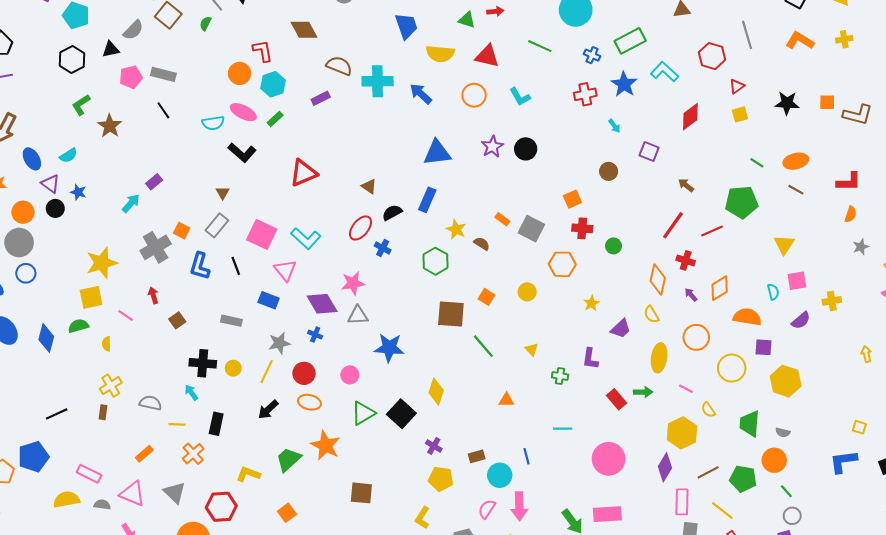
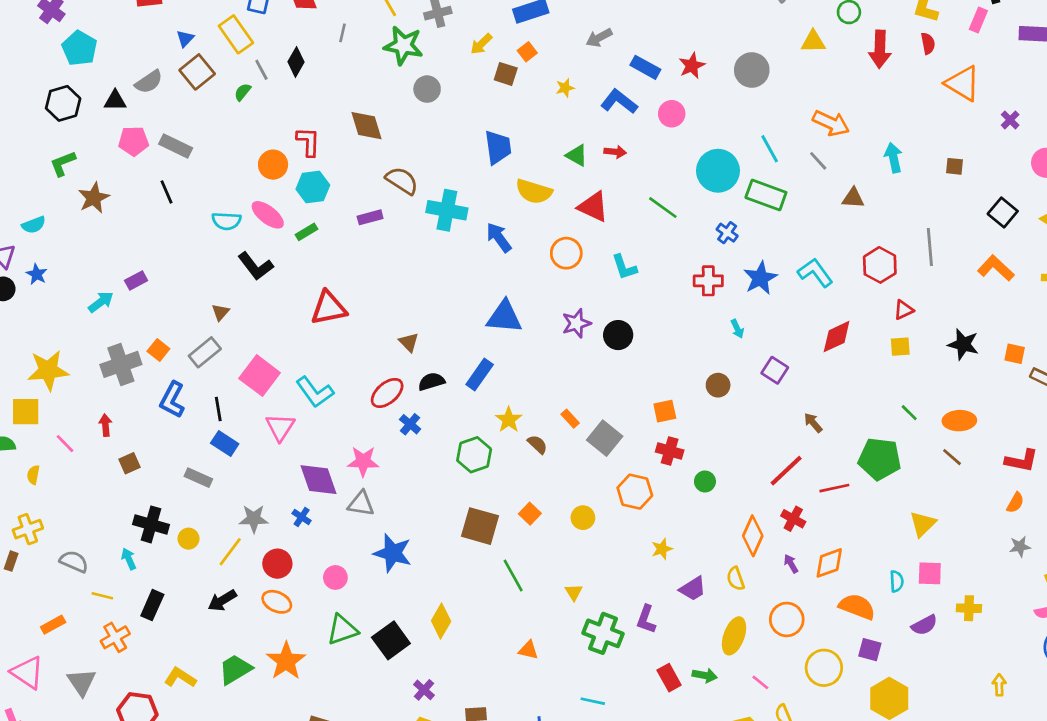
green rectangle: (630, 41) -> (766, 195), moved, turned 36
blue rectangle: (269, 300) -> (225, 443), moved
green cross: (560, 376) -> (603, 633), size x1.8

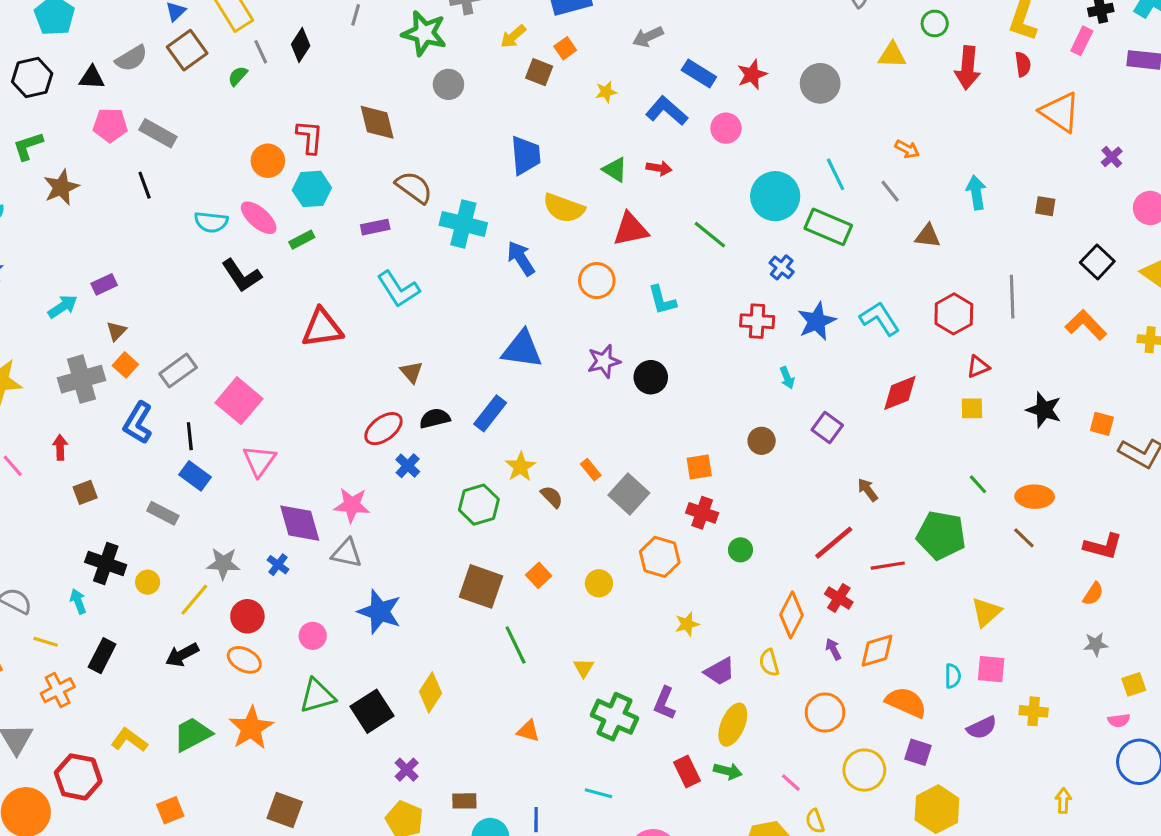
orange arrow: (831, 123) -> (907, 149), size x0.6
red triangle: (593, 207) -> (631, 229), turned -40
brown triangle: (220, 312) -> (116, 331), moved
cyan L-shape: (315, 392) -> (398, 289), moved
yellow ellipse: (734, 636) -> (733, 725), moved

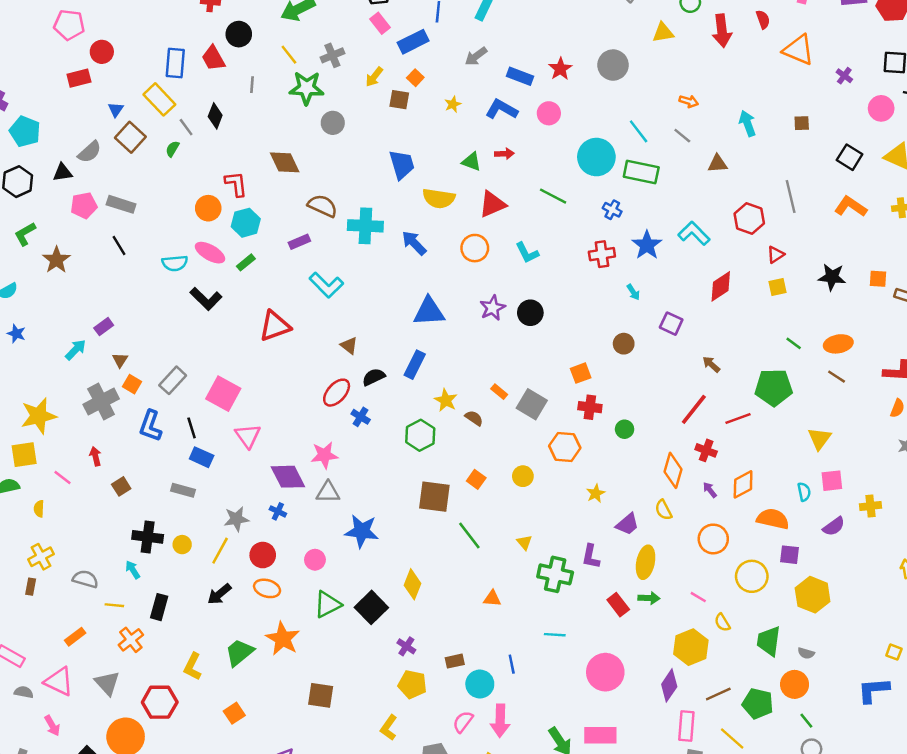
yellow L-shape: (129, 740) -> (192, 667), turned -88

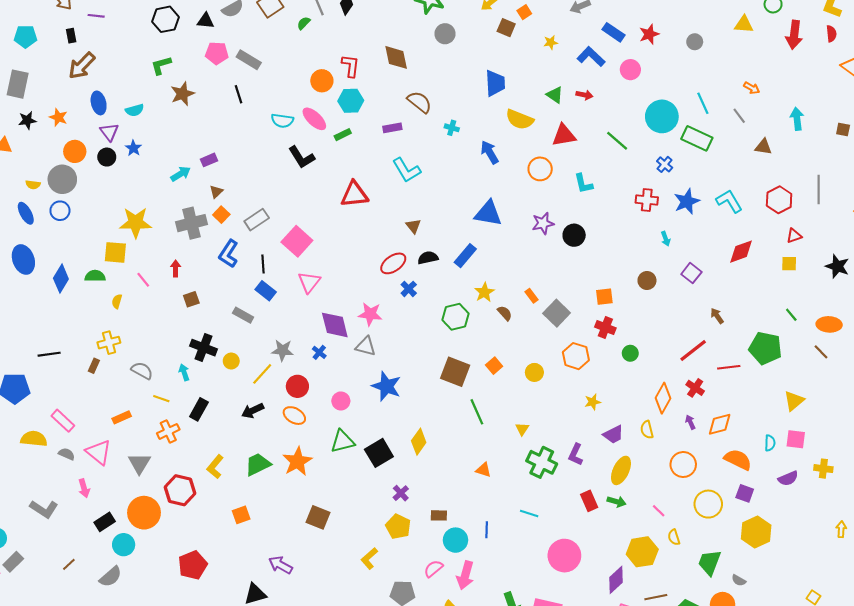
gray circle: (613, 65) -> (695, 42), size x0.6
cyan cross: (365, 226) -> (452, 128), size x0.5

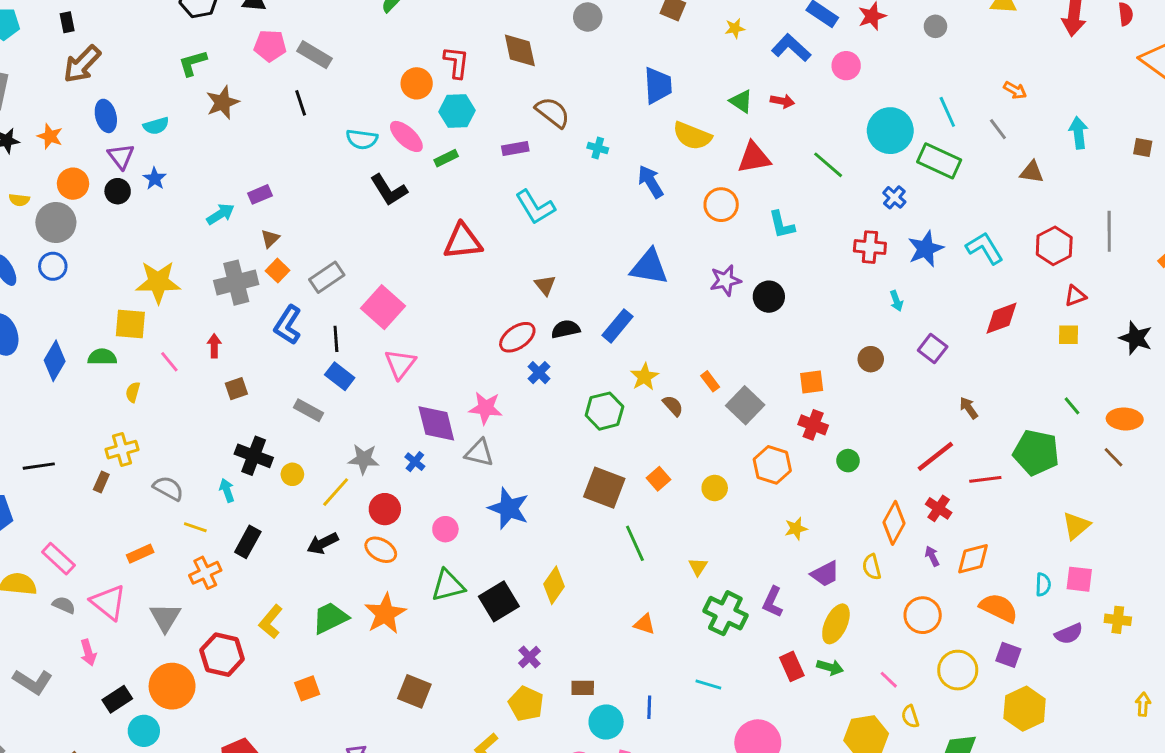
yellow semicircle: (33, 185) -> (19, 200), moved

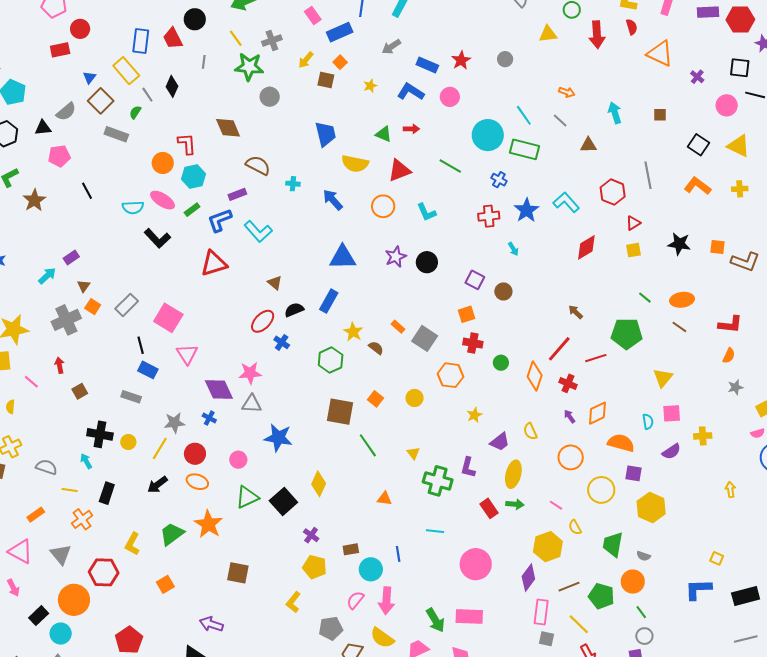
gray rectangle: (315, 55) -> (116, 134), moved
blue L-shape: (288, 325) -> (220, 220), moved, turned 48
purple square: (933, 348) -> (475, 280), moved
orange diamond: (894, 523) -> (535, 376), moved

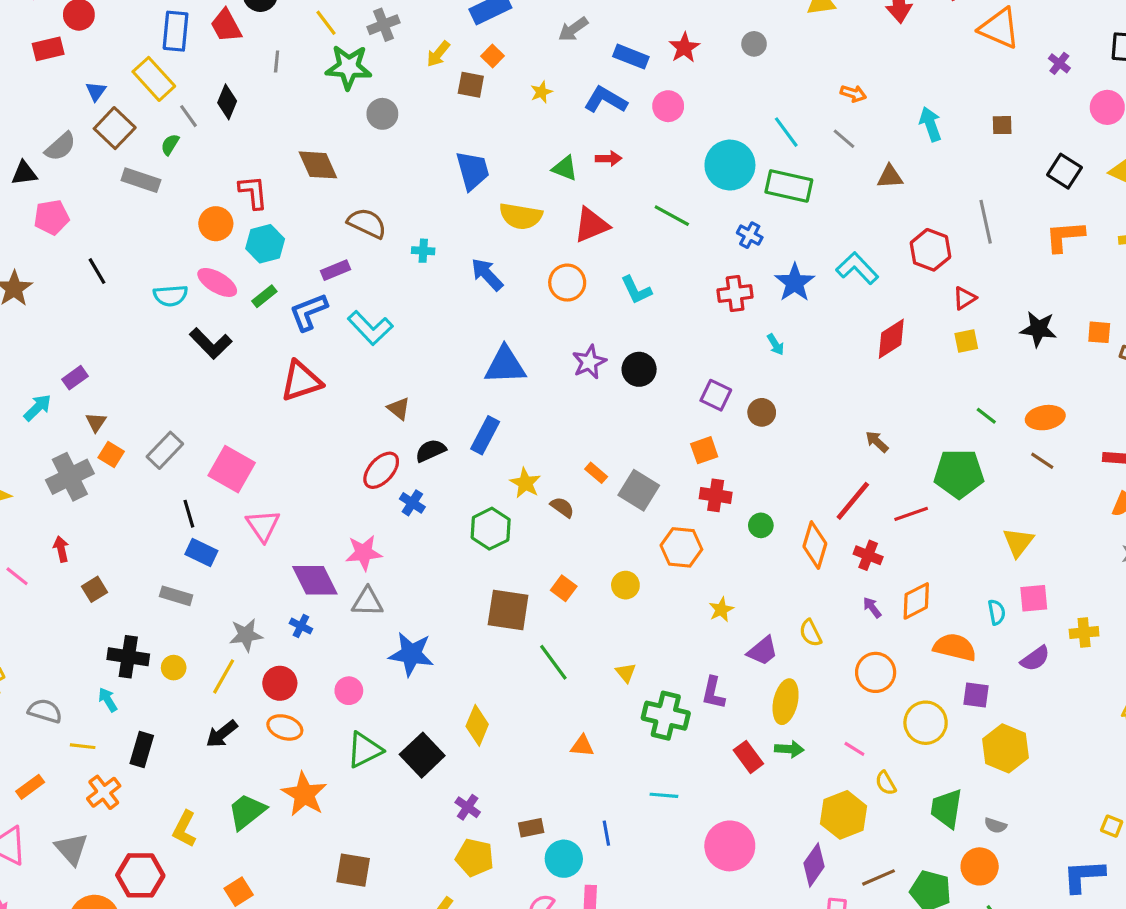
orange L-shape: (697, 186) -> (1065, 236), turned -40

